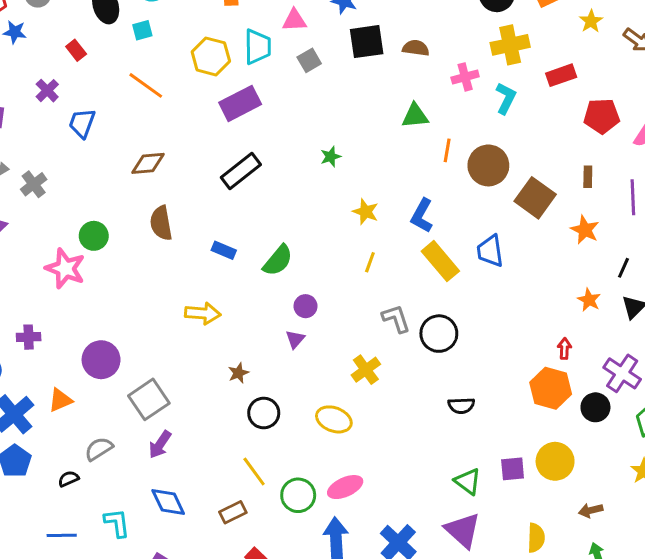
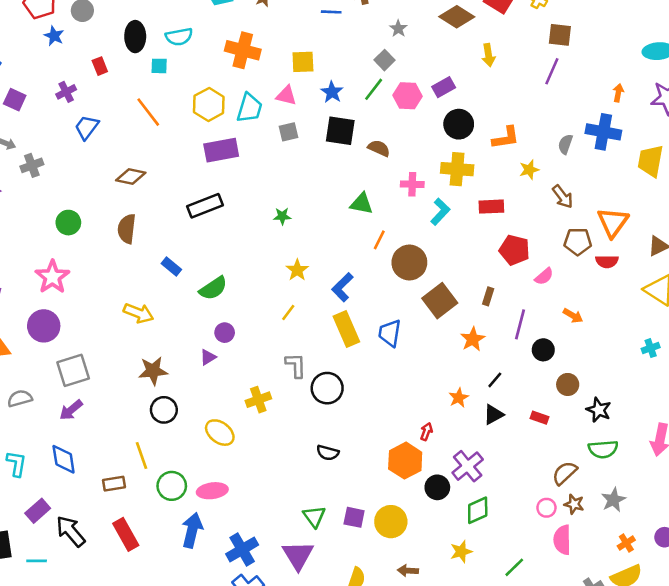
pink star: (65, 269) -> (52, 277), moved
brown star: (238, 373) -> (153, 371), size x1.6

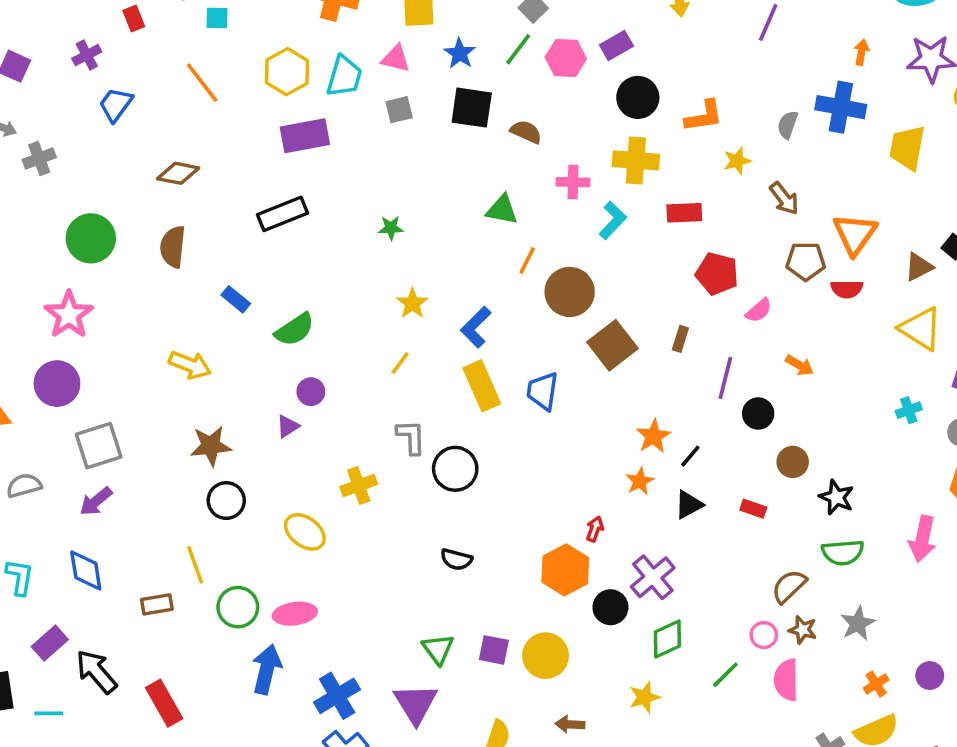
green circle: (68, 223) -> (91, 238), size x1.4
orange star: (473, 339) -> (654, 436), moved
red rectangle: (126, 534) -> (164, 703), moved
green line: (514, 567) -> (725, 675), moved

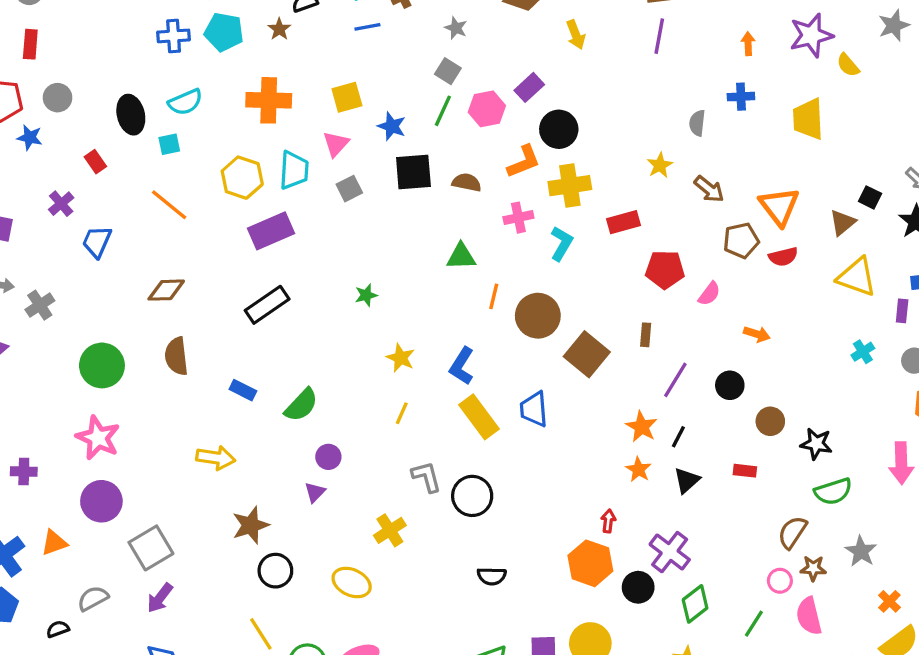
pink triangle: (396, 59) -> (336, 144), turned -48
blue cross: (841, 107) -> (741, 97), size x0.6
orange L-shape: (704, 116) -> (524, 161), moved
purple line: (725, 378) -> (675, 380), moved, turned 30

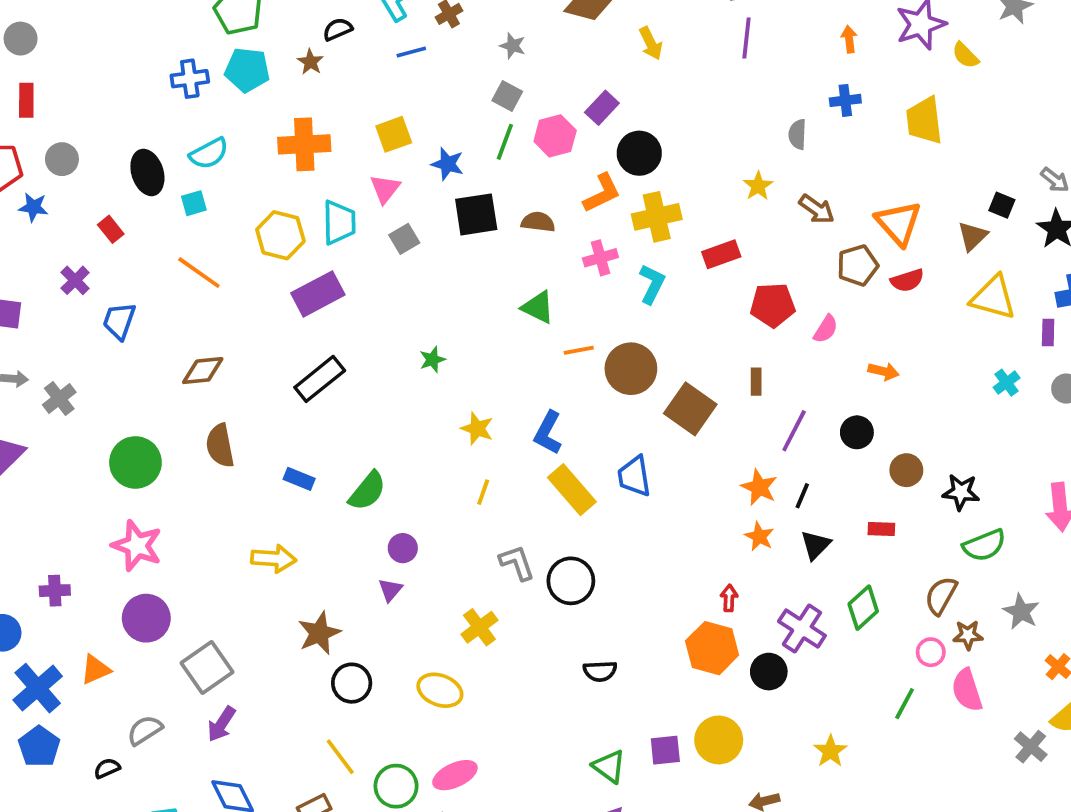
green triangle: (461, 256) -> (538, 307), turned 32
orange line: (494, 296) -> (579, 350), turned 70
green diamond: (695, 604) -> (863, 608), moved

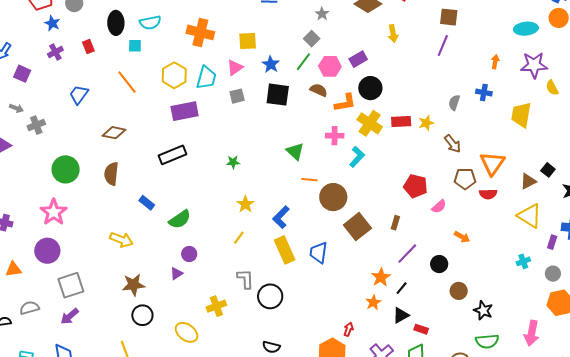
yellow cross: (657, 217) -> (370, 123), turned 30
brown semicircle: (538, 222) -> (319, 90), moved
red rectangle: (721, 254) -> (401, 122), moved
purple cross: (75, 280) -> (55, 52), moved
red rectangle: (881, 529) -> (421, 329), moved

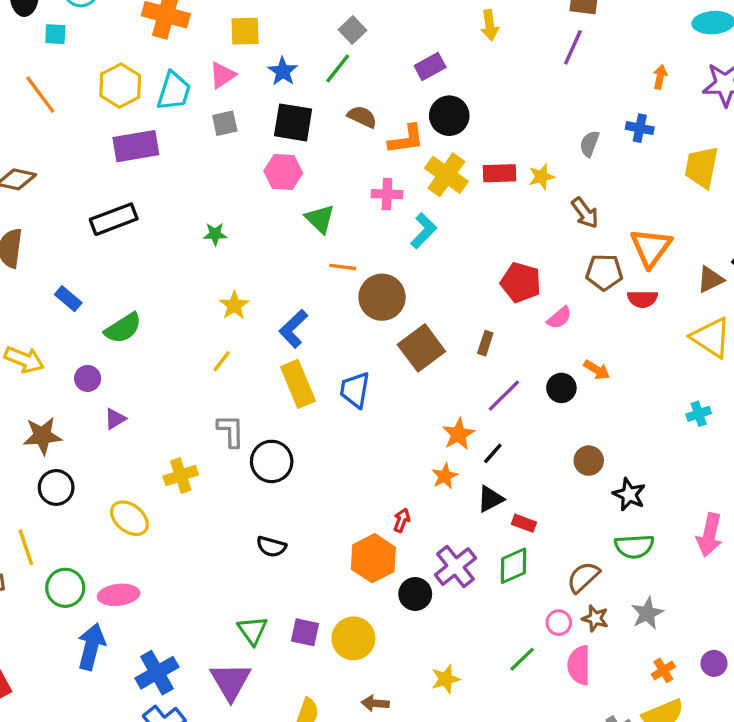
pink hexagon: (330, 66) -> (283, 172), moved
purple circle: (189, 254) -> (88, 378), moved
black circle: (439, 264) -> (561, 388), moved

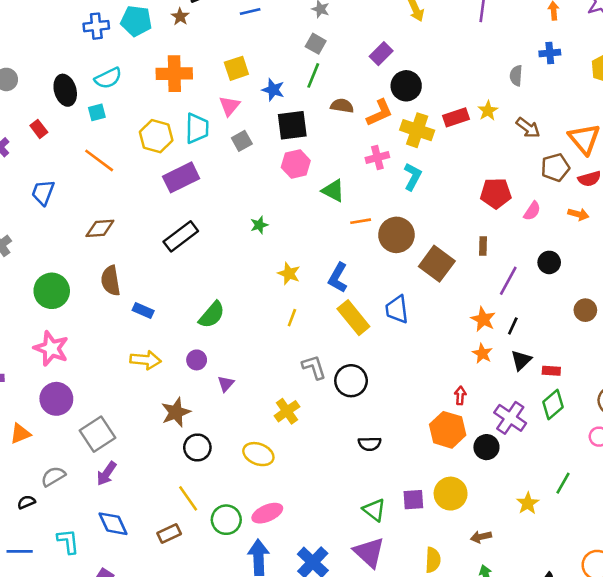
blue rectangle: (68, 299) -> (143, 311), moved
orange arrow: (597, 370) -> (578, 214), moved
green line: (522, 659) -> (563, 483), moved

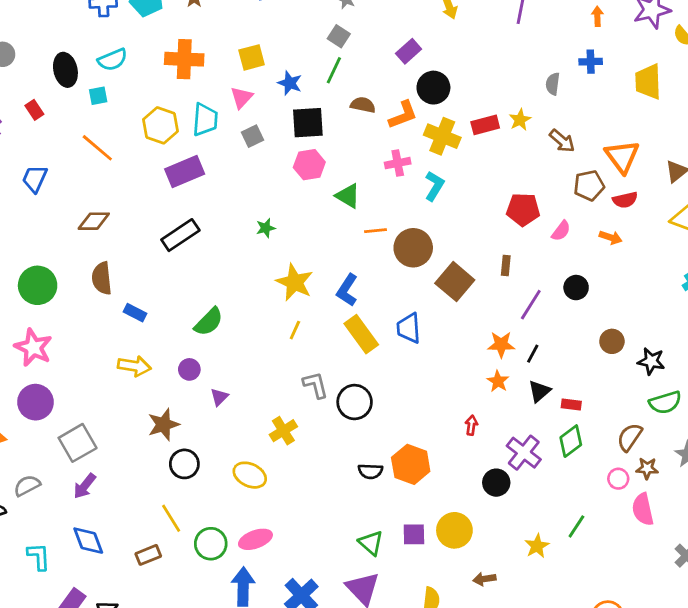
yellow star: (289, 274) -> (295, 282), size x1.5
orange star: (483, 319) -> (501, 345), turned -30
orange hexagon: (448, 430) -> (411, 464), moved

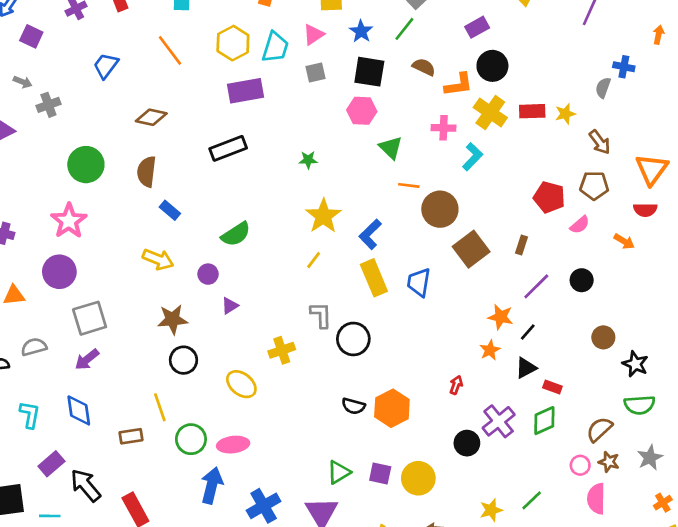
blue cross: (591, 62) -> (624, 67), moved
brown pentagon: (589, 185) -> (594, 186), moved
green triangle: (371, 543) -> (339, 472), turned 35

